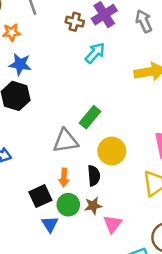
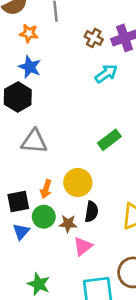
green rectangle: (90, 117) -> (109, 140), moved
gray triangle: (65, 141) -> (34, 141), moved
yellow circle: (112, 151) -> (78, 182), moved
black semicircle: (94, 176) -> (92, 212), moved

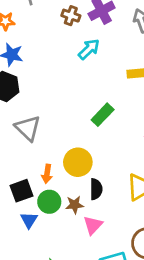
gray triangle: (34, 141) -> (28, 128), turned 48

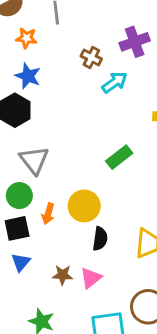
brown cross: (71, 16) -> (91, 58), moved
green circle: (49, 202) -> (19, 196), moved
brown star: (75, 205) -> (63, 275), moved

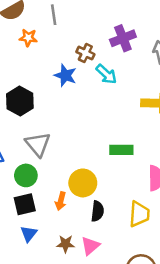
blue star: (28, 76) -> (65, 75), moved
cyan arrow: (115, 82) -> (106, 74), turned 80
green rectangle: (119, 157) -> (121, 150), moved, turned 40
orange arrow: (48, 214) -> (61, 201), moved

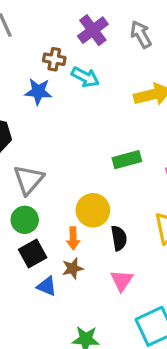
gray triangle: (38, 144) -> (29, 180), turned 36
blue triangle: (29, 234) -> (47, 286), turned -30
brown star: (66, 244) -> (73, 268), moved

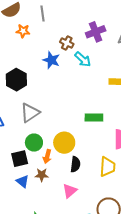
green circle: (25, 220) -> (34, 143), moved

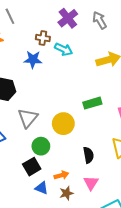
yellow circle: (64, 143) -> (63, 124), moved
orange arrow: (47, 156) -> (61, 175), moved, turned -104
brown star: (42, 175) -> (66, 193), moved

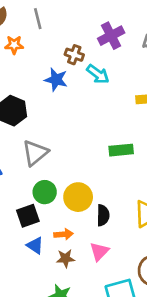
yellow circle: (63, 124) -> (78, 197), moved

